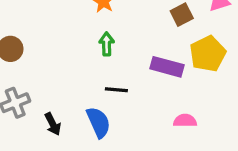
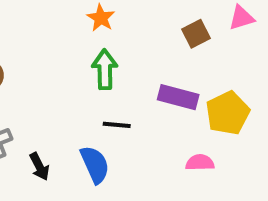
green arrow: (107, 44) -> (105, 69), size x1.4
yellow pentagon: (208, 54) -> (228, 113), moved

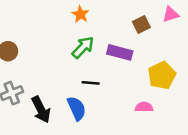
green arrow: (105, 69) -> (83, 47), turned 45
purple rectangle: (178, 97) -> (120, 52), moved
black arrow: (39, 167) -> (41, 110), size x1.5

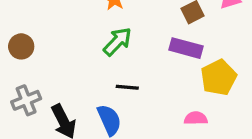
purple rectangle: (120, 52) -> (186, 48), moved

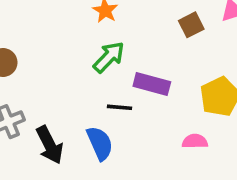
purple rectangle: (186, 48) -> (152, 84), moved

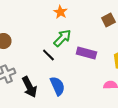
black line: (120, 107) -> (48, 55), moved, turned 40

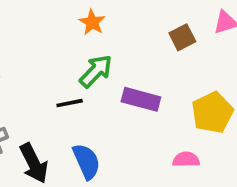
black line: (48, 55) -> (70, 103), turned -56

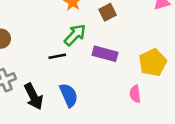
brown square: (182, 37) -> (108, 12), moved
pink semicircle: (186, 159) -> (135, 94), turned -96

